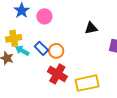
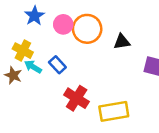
yellow cross: (14, 38) -> (23, 51), turned 35
orange circle: (56, 51) -> (87, 29), moved, size x1.5

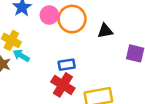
blue rectangle: (57, 65) -> (67, 65), moved, turned -56

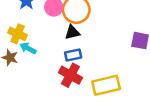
black triangle: (105, 31) -> (72, 32), moved

